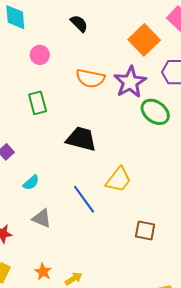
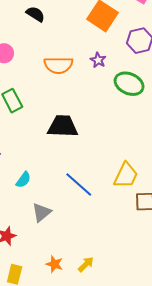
purple star: (130, 82) -> (98, 60), size x0.5
yellow trapezoid: (118, 180) -> (126, 175), moved
gray triangle: (42, 218) -> (42, 212), turned -50

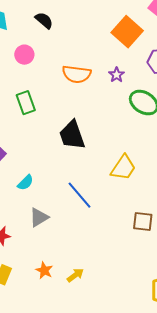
black semicircle: (35, 14) -> (44, 20), moved
black trapezoid: (63, 126) -> (72, 135), turned -120
yellow trapezoid: (126, 175) -> (123, 168), moved

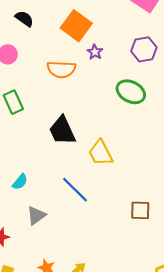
orange square: (127, 32) -> (76, 26), moved
purple star: (117, 75) -> (95, 52), moved
yellow trapezoid: (123, 168) -> (101, 153), moved, turned 124

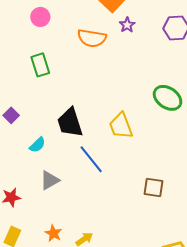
green ellipse: (131, 92) -> (168, 98), moved
black trapezoid: (62, 131) -> (70, 123), moved

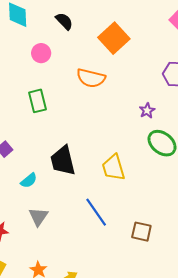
purple star: (127, 25) -> (147, 111), moved
blue line: (91, 159) -> (96, 212), moved
gray triangle: (50, 180) -> (38, 217), turned -30

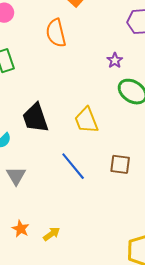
orange semicircle: (91, 78) -> (56, 33), turned 68
brown square: (141, 232) -> (120, 164), moved

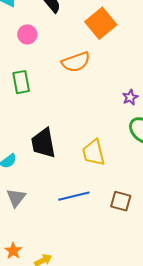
orange semicircle: (56, 33) -> (76, 62), turned -104
blue line: (73, 166) -> (74, 196), turned -72

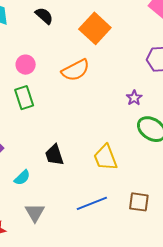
pink circle: (27, 34) -> (26, 65), moved
black trapezoid: (43, 143) -> (54, 155), size x0.7

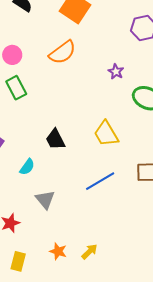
purple star: (134, 98) -> (116, 72), moved

